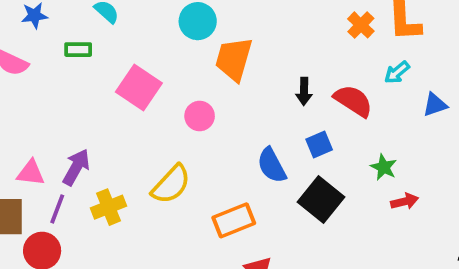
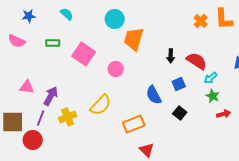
green rectangle: (78, 50) -> (53, 43), moved
cyan arrow: (397, 72) -> (211, 78), moved
pink triangle: (31, 173) -> (27, 87), moved
black square: (321, 199) -> (180, 113), size x0.6

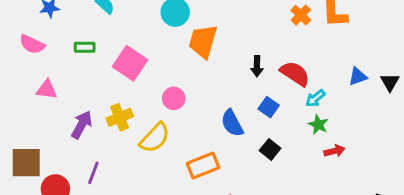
pink circle: (116, 69) -> (174, 98), moved
blue square: (179, 84) -> (269, 107), turned -32
pink triangle: (27, 87) -> (47, 90), moved
yellow cross: (68, 117) -> (120, 117), moved
purple line: (41, 118) -> (93, 173), moved

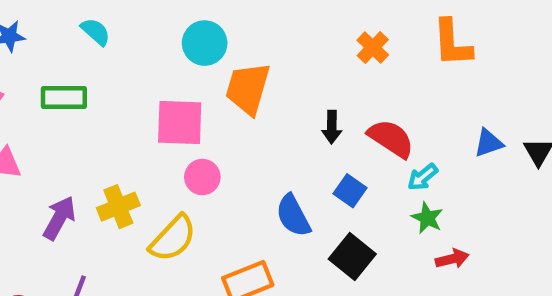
orange cross: (301, 15) -> (373, 48), moved
green rectangle: (85, 47) -> (64, 98), size x1.4
pink square: (130, 63) -> (180, 123), moved, turned -32
black square: (270, 149) -> (352, 257), size x1.4

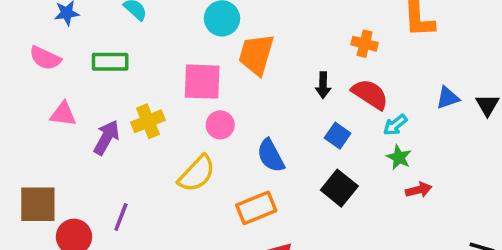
orange cross: (373, 48) -> (365, 44), moved, turned -30
yellow cross: (118, 207) -> (148, 121), moved
blue semicircle: (293, 216) -> (271, 156), moved
purple arrow: (59, 218) -> (106, 138), moved

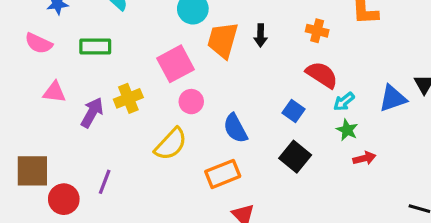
pink square: (202, 82) -> (176, 64), turned -30
black arrow: (323, 85) -> (260, 35), moved
blue triangle: (448, 98) -> (393, 98), moved, size x1.4

